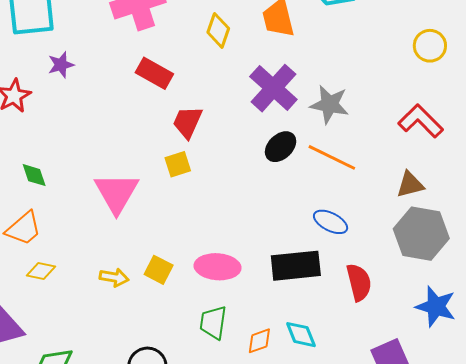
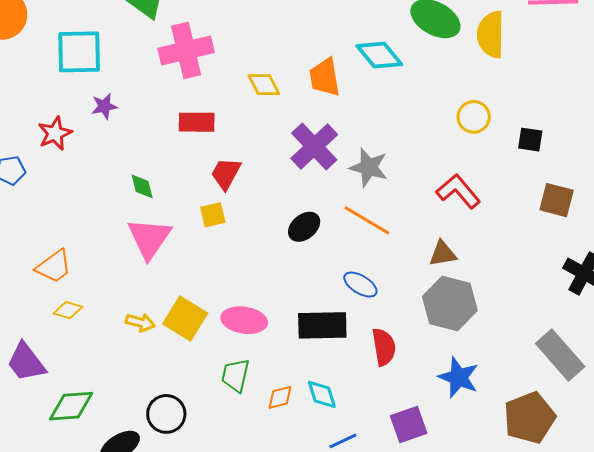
yellow diamond: (218, 30) -> (264, 85), turned -52
red rectangle: (154, 73) -> (197, 122), turned -33
black ellipse: (281, 147) -> (304, 227), moved
green diamond: (34, 175) -> (142, 186), moved
yellow square: (159, 270) -> (185, 318), size x1.5

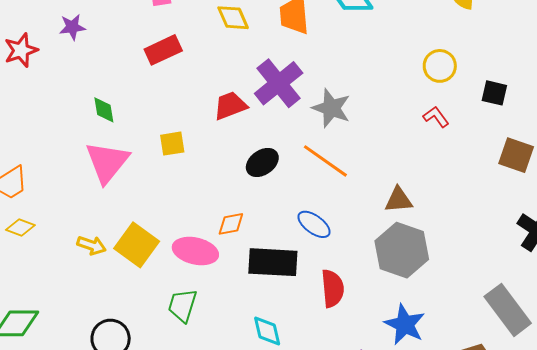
red rectangle: (197, 122) -> (163, 50), turned -30
red trapezoid: (226, 174) -> (230, 106), moved, turned 36
red L-shape: (458, 191) -> (436, 117), moved, size x0.6
orange diamond: (280, 397) -> (231, 224), moved

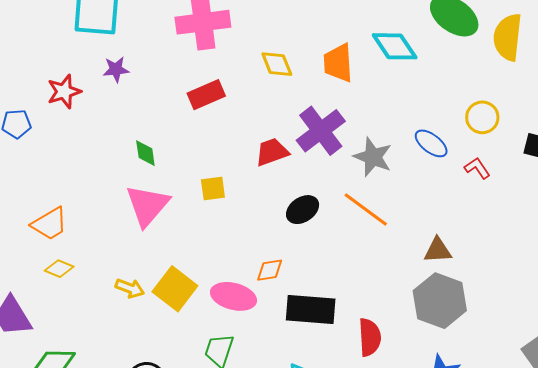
blue ellipse: (314, 224) -> (431, 143), moved

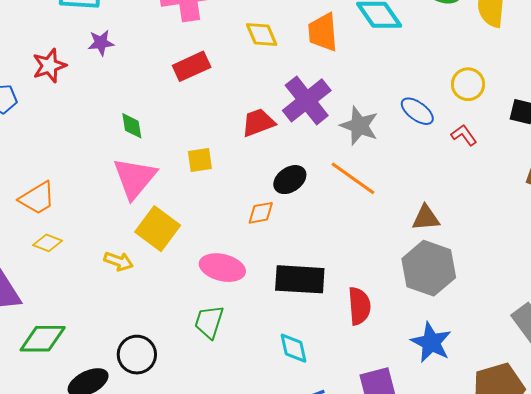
orange diamond: (270, 270) -> (261, 213), moved
yellow square: (175, 289) -> (158, 229), moved

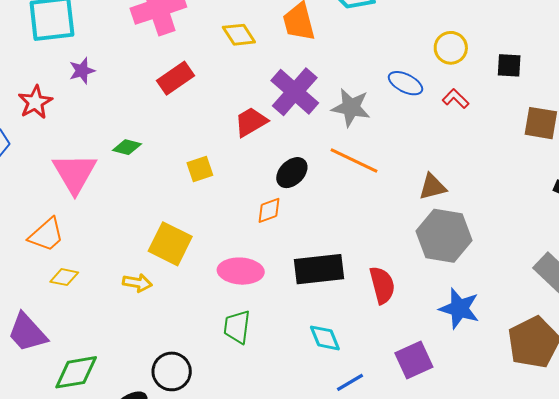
green diamond: (132, 126) -> (127, 147), turned -56
pink triangle: (135, 178) -> (75, 173), moved

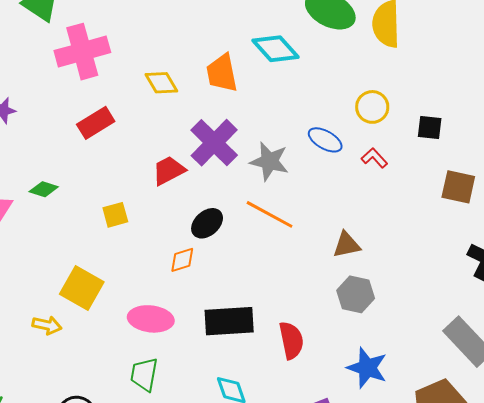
gray hexagon: (444, 236) -> (356, 294), size x0.7

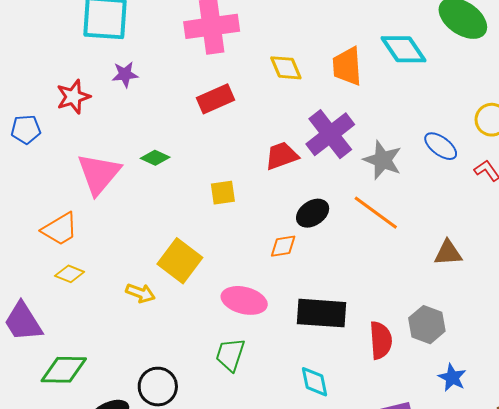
gray hexagon: (356, 294) -> (427, 325), moved
blue star: (367, 368) -> (452, 378), size x0.7

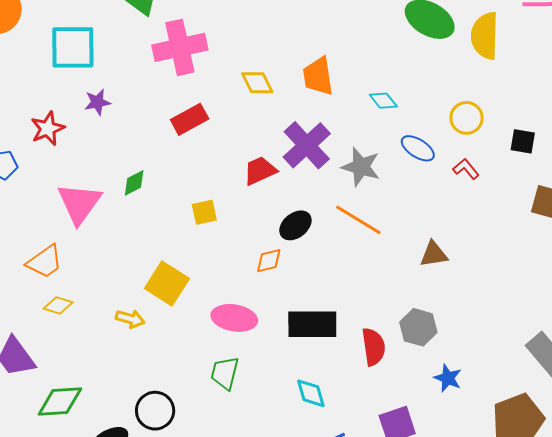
cyan diamond: (404, 49) -> (383, 101), moved, size x0.6
green diamond: (155, 158) -> (134, 183), turned -48

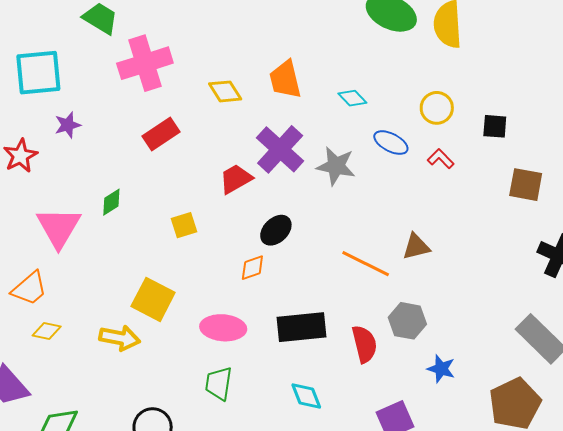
orange line: (358, 220) -> (366, 264), moved
yellow arrow: (130, 319) -> (120, 338), size x1.4

